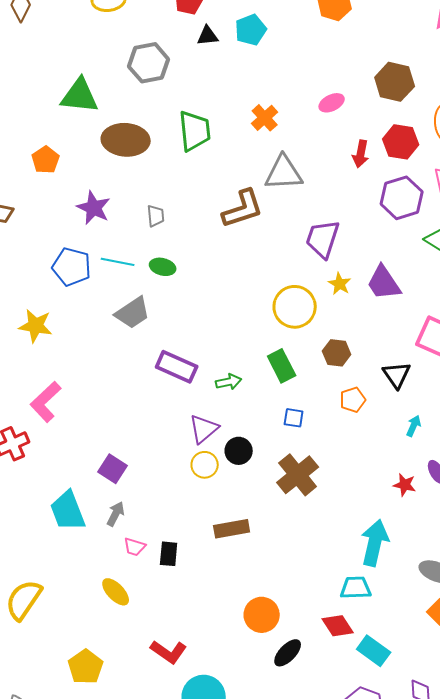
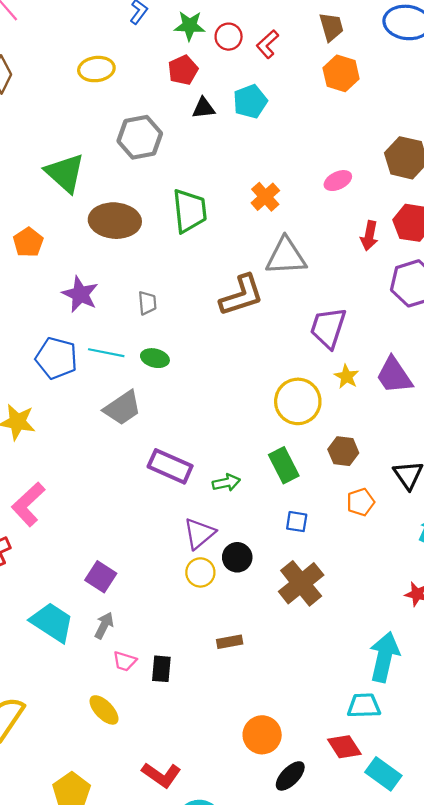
green triangle: (80, 96) -> (65, 173), turned 36
cyan trapezoid: (68, 511) -> (52, 622), turned 144
brown rectangle: (232, 529) -> (230, 642), size x0.7

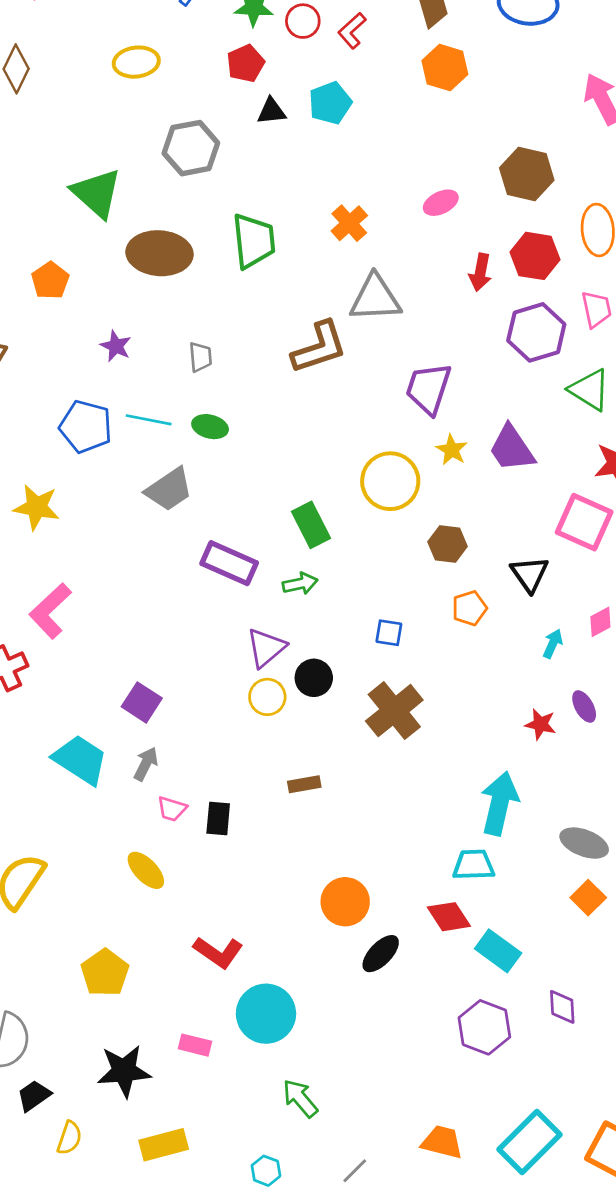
purple star: (80, 294) -> (116, 346), size x0.7
green rectangle: (284, 465) -> (311, 525), moved

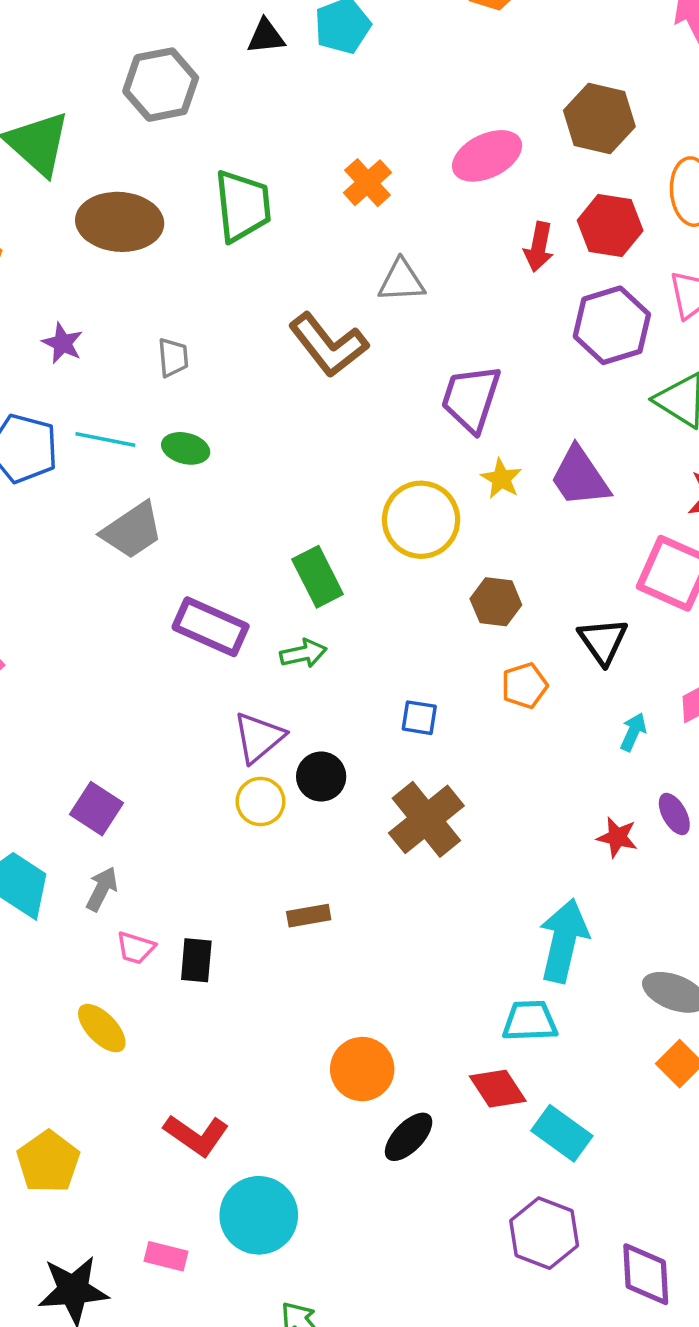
pink ellipse: (441, 203) -> (487, 156), size x1.5
gray triangle: (375, 298) -> (401, 281), size x0.7
brown L-shape: (319, 347) -> (328, 345), turned 70
purple diamond: (562, 1007) -> (646, 1274), moved, size x1.4

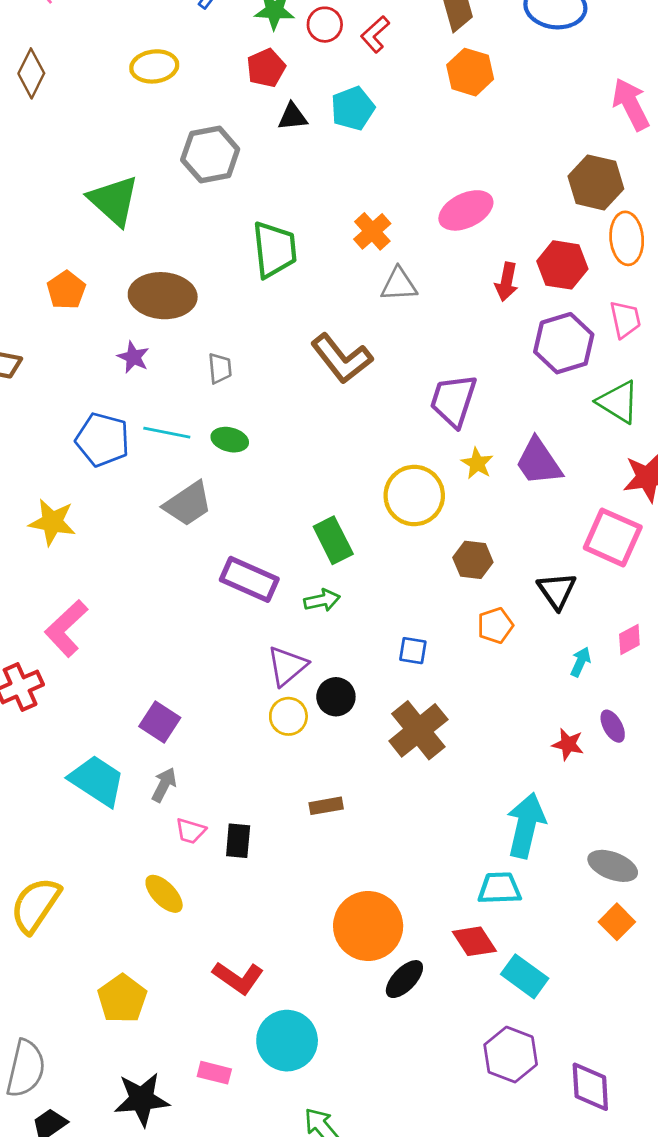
brown hexagon: (599, 118) -> (596, 182), moved
brown ellipse: (120, 222) -> (163, 296), moved
gray triangle: (401, 281) -> (399, 284), moved
orange circle: (362, 1069) -> (368, 926), size x1.4

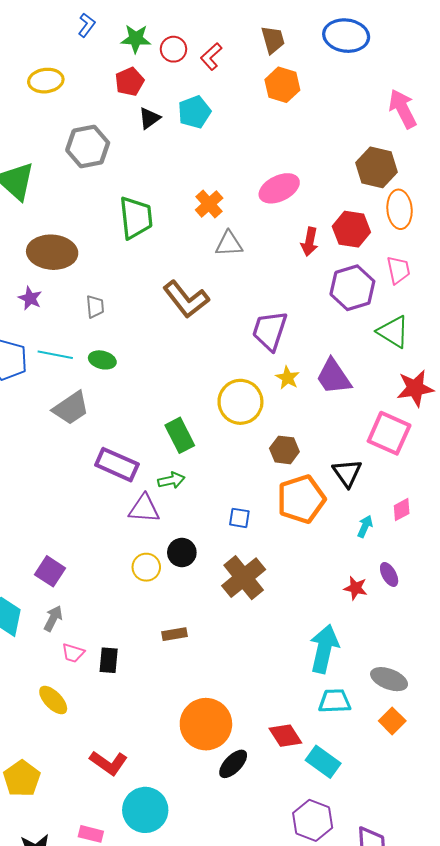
black triangle: (293, 117) -> (149, 118), turned -30
orange pentagon: (495, 625) -> (301, 499), size x1.8
purple triangle: (287, 666) -> (144, 509), moved, turned 44
cyan trapezoid: (499, 888) -> (335, 701), moved

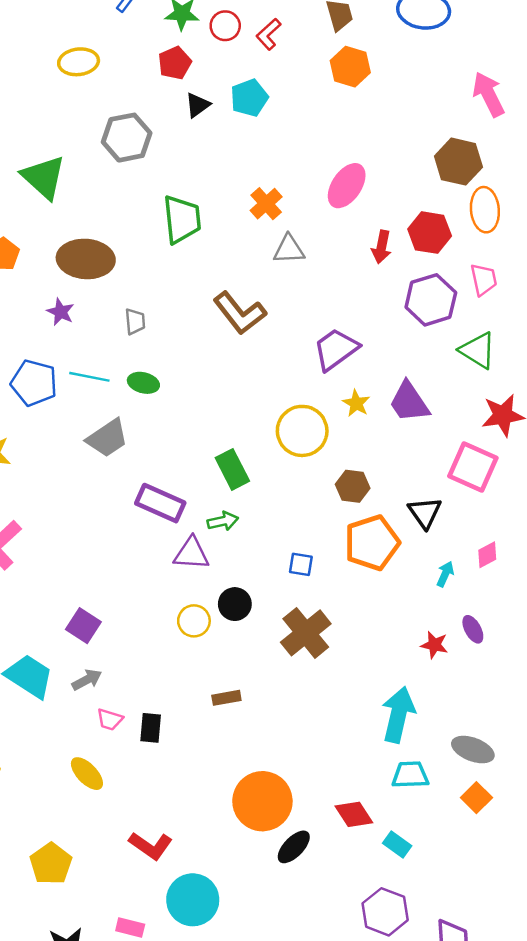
pink ellipse: (279, 188) -> (347, 186), turned -30
purple trapezoid: (270, 331) -> (336, 349), turned 36
gray arrow: (53, 618) -> (87, 680), turned 35
cyan rectangle: (323, 762) -> (397, 844), size x0.7

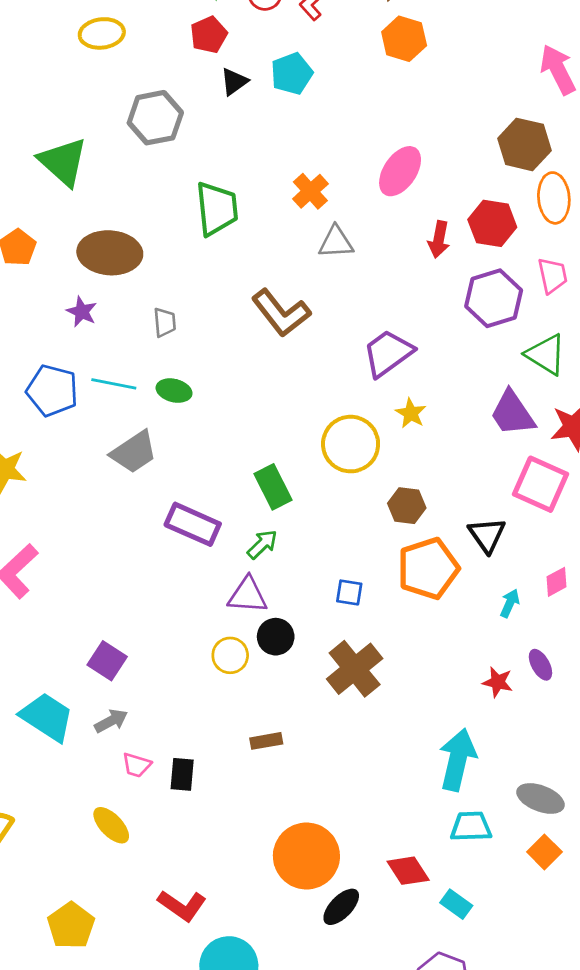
purple trapezoid: (409, 402) -> (512, 413), moved
green arrow: (223, 521) -> (262, 544), turned -32
purple triangle: (192, 554) -> (248, 595), moved

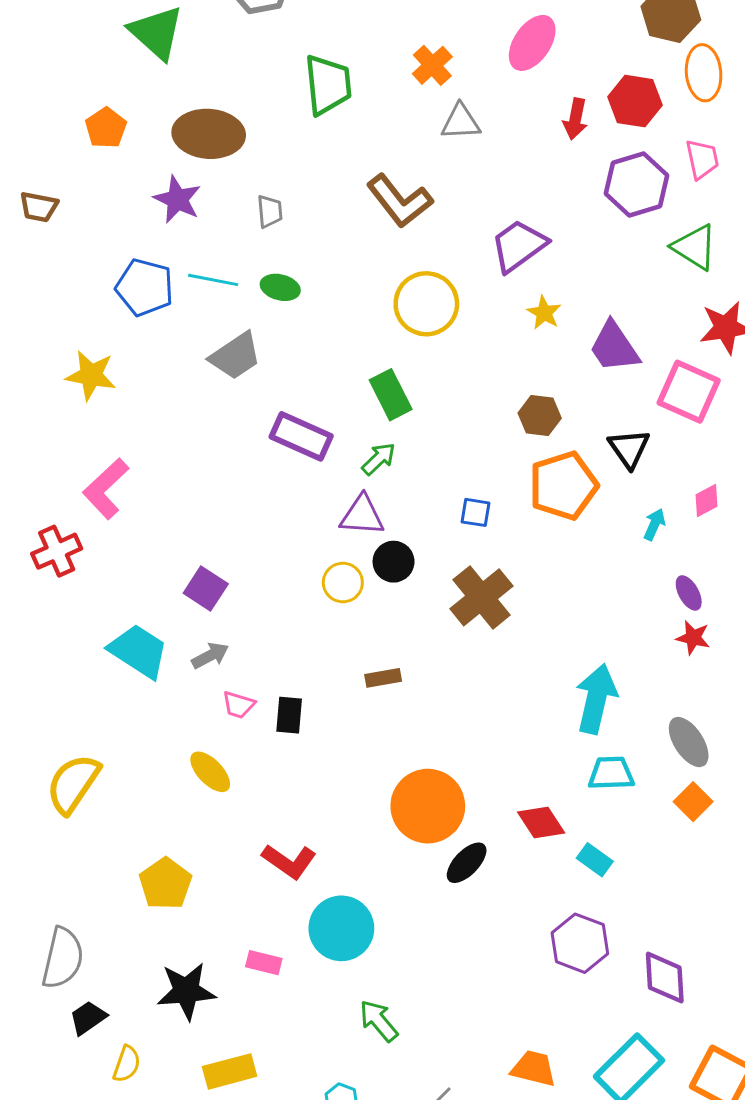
purple star: (82, 312) -> (177, 199), size x1.4
purple trapezoid: (512, 413) -> (614, 347), moved
yellow circle: (351, 444) -> (426, 304), moved
red star: (498, 682) -> (693, 638), moved
gray ellipse: (540, 798) -> (689, 742), turned 36

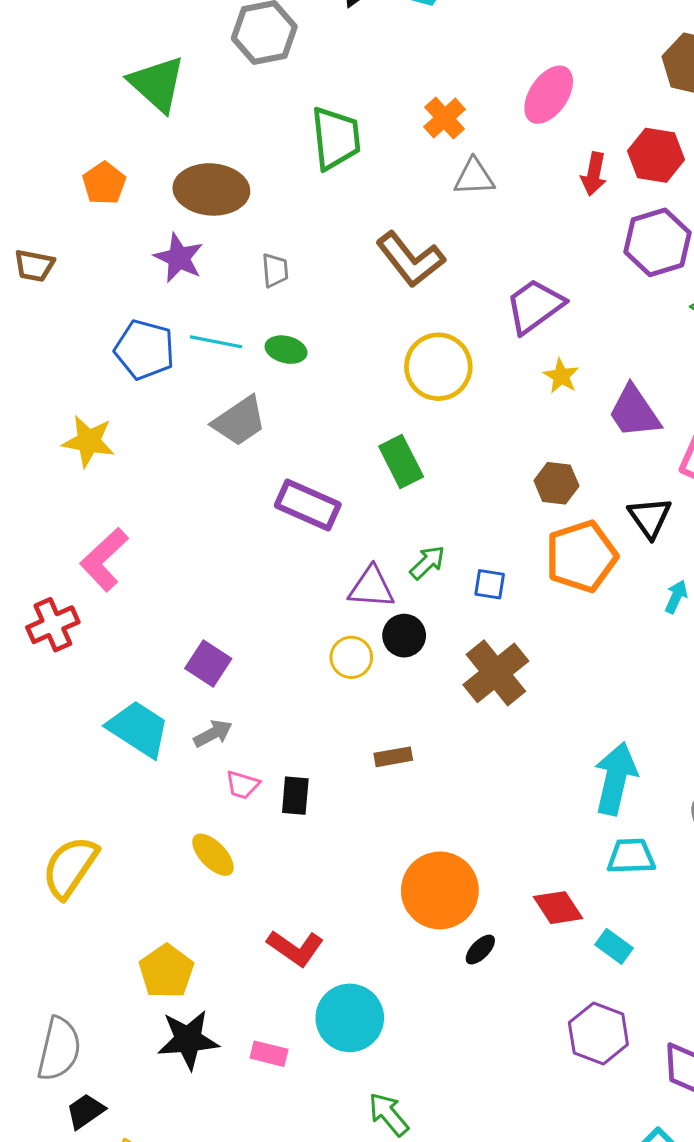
green arrow: (379, 459) -> (427, 563), moved
black ellipse: (467, 863) -> (480, 950), size x0.7
black star: (186, 991) -> (188, 1040), moved

